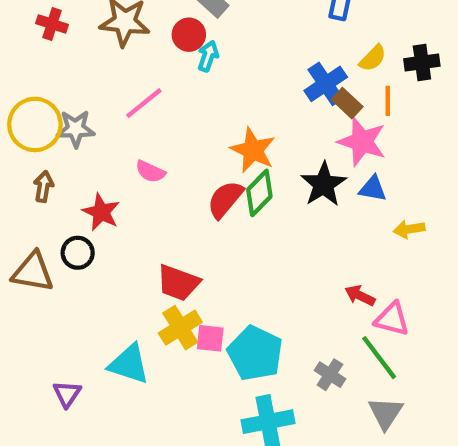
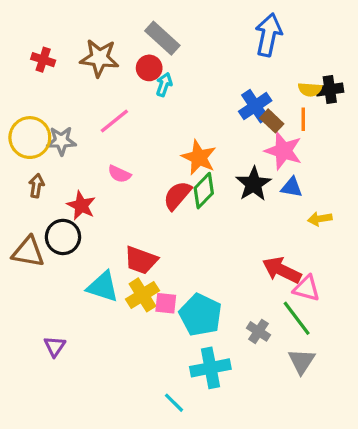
yellow semicircle: (373, 58) -> (310, 89), moved, turned 50
black circle: (78, 253) -> (63, 237), size x1.4
red arrow: (360, 296) -> (282, 270), size x1.6
cyan triangle: (129, 364) -> (103, 287), moved

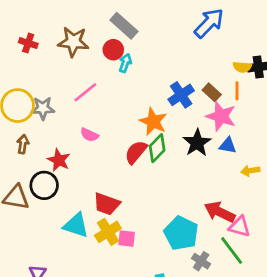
blue arrow: (268, 35) -> (209, 23), turned 32
blue cross: (255, 106) -> (181, 95), moved
cyan pentagon: (201, 315) -> (181, 233), moved

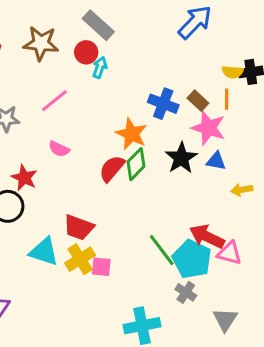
blue cross: (181, 95) -> (163, 104), turned -35
cyan pentagon: (181, 233) -> (192, 259), moved
green line: (232, 251) -> (162, 250), moved

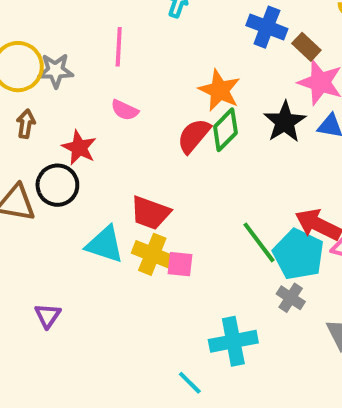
pink line: (54, 101) -> (119, 47), turned -48
blue cross: (163, 104) -> (267, 27), moved
yellow cross: (80, 259) -> (152, 254), turned -36

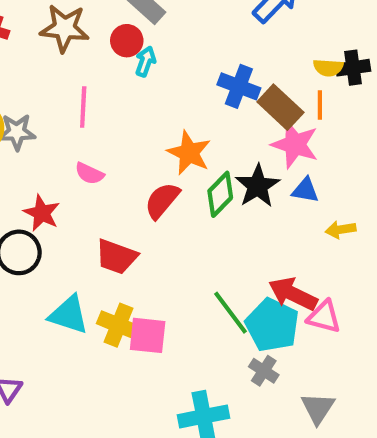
brown rectangle: (306, 47) -> (280, 107), size x1.5
green diamond: (225, 130) -> (220, 194), moved
red trapezoid: (150, 213) -> (116, 257), moved
pink square: (180, 264) -> (148, 335), size x1.4

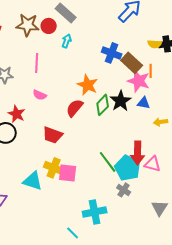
red circle: (127, 41) -> (49, 26), moved
orange line: (320, 105) -> (151, 71), moved
red arrow: (293, 294) -> (138, 153), turned -115
cyan triangle: (69, 315) -> (33, 181), moved
gray triangle: (318, 408) -> (160, 208), moved

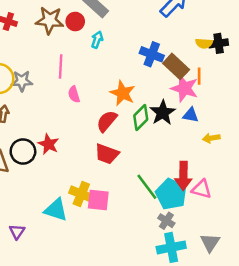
pink semicircle: (40, 95) -> (74, 94), moved, turned 48
red star: (17, 114) -> (48, 144), moved
red trapezoid: (53, 135) -> (107, 154), moved
cyan cross: (95, 212) -> (171, 247), moved

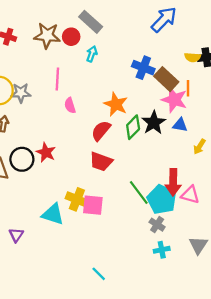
yellow arrow: (211, 138) -> (199, 147), turned -49
cyan cross: (171, 247) -> (162, 250), size x0.6

